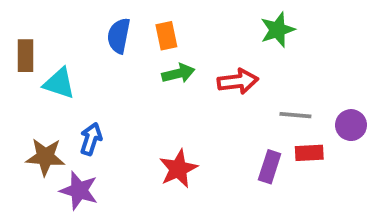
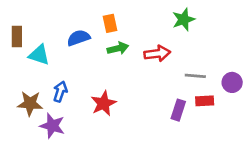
blue semicircle: (119, 36) -> (79, 38), moved, turned 60
red star: (178, 169) -> (103, 103), moved

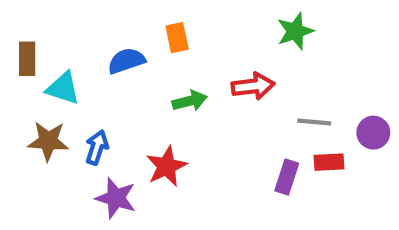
green arrow: (118, 48) -> (190, 101), moved
brown star: (30, 103) -> (48, 141), moved
purple star: (52, 126) -> (116, 198), moved

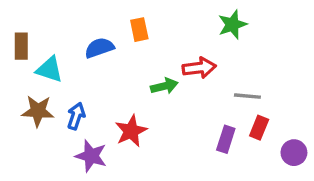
green arrow: (190, 101) -> (164, 86), moved
purple circle: (373, 133) -> (294, 153), moved
red rectangle: (329, 162) -> (259, 128), turned -65

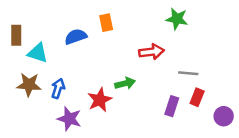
green star: (232, 25) -> (177, 19), turned 30
green arrow: (164, 86) -> (125, 83), moved

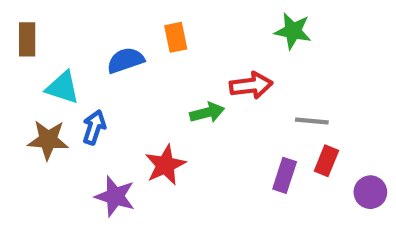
brown rectangle: (16, 35) -> (27, 39), moved
green arrow: (125, 83) -> (207, 113), moved
blue arrow: (58, 88) -> (94, 127), moved

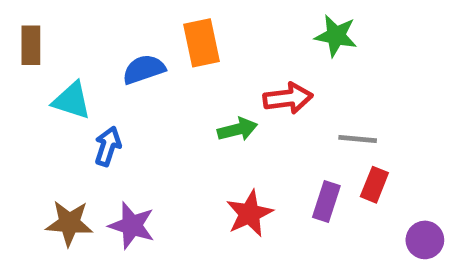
orange rectangle: (176, 37) -> (201, 43), size x1.4
brown star: (48, 140) -> (69, 223), moved
red star: (165, 165) -> (249, 214), moved
purple circle: (370, 192) -> (425, 240), moved

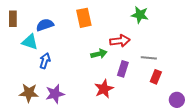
blue semicircle: (144, 69) -> (45, 25), moved
purple rectangle: (326, 201) -> (123, 69), moved
purple star: (132, 226) -> (55, 94), turned -30

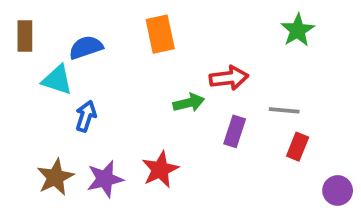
green star: (140, 15) -> (298, 30), moved, turned 30
red star: (104, 89) -> (160, 169), moved
brown star: (29, 93) -> (55, 177), turned -30

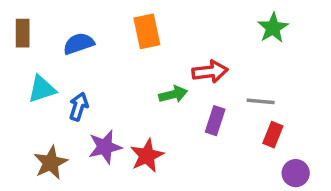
cyan triangle: (57, 80) -> (42, 89), moved, turned -36
purple star: (105, 179) -> (105, 147), moved
purple circle: (338, 190) -> (296, 173), moved

